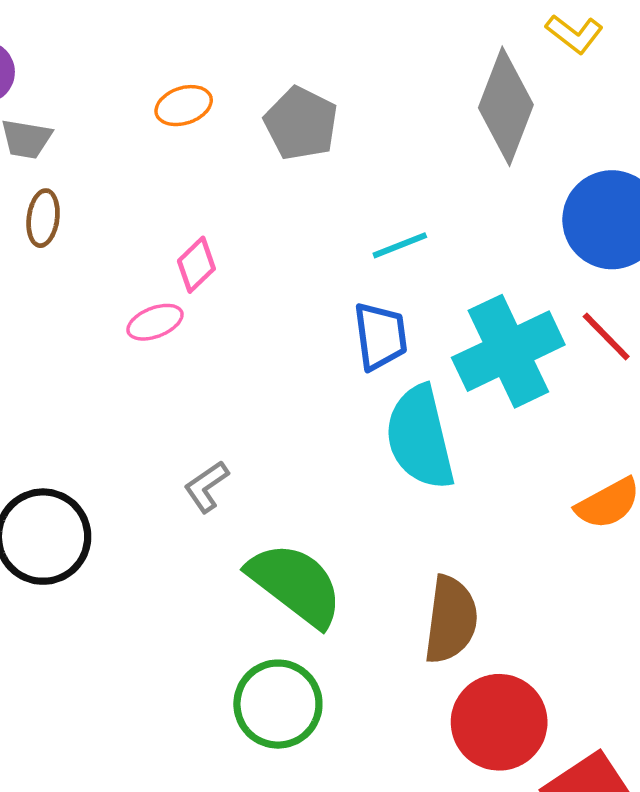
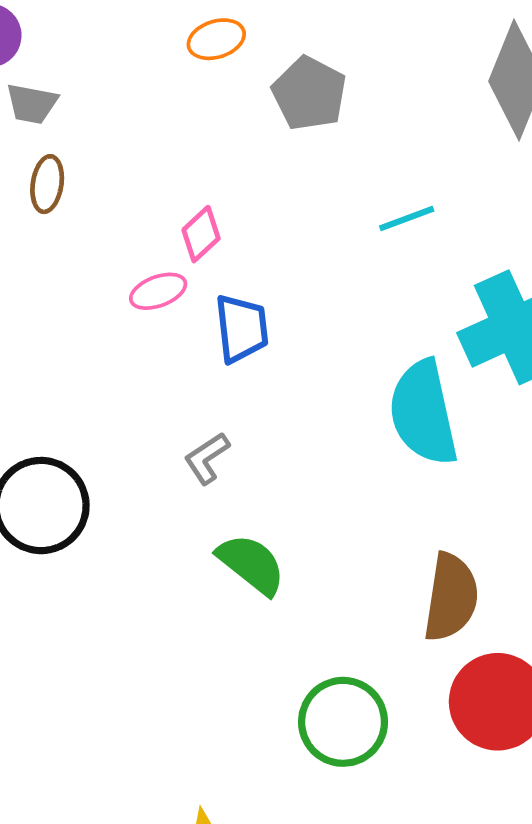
orange ellipse: (184, 106) -> (216, 39), moved
blue trapezoid: (380, 336) -> (242, 328), moved
green semicircle: (295, 584) -> (251, 564), moved, size x0.7
green circle: (278, 704) -> (343, 722), moved

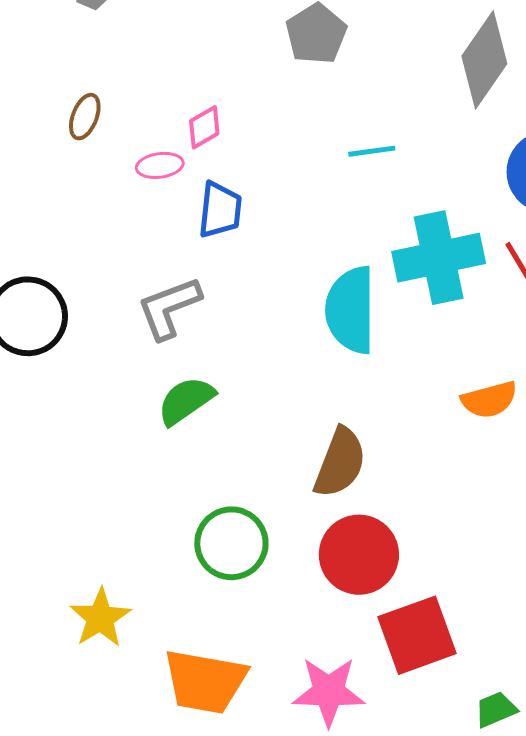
brown ellipse: (47, 184) -> (85, 117), moved
gray L-shape: (207, 458) -> (169, 308), size x1.6
green semicircle: (251, 564) -> (186, 401), turned -86

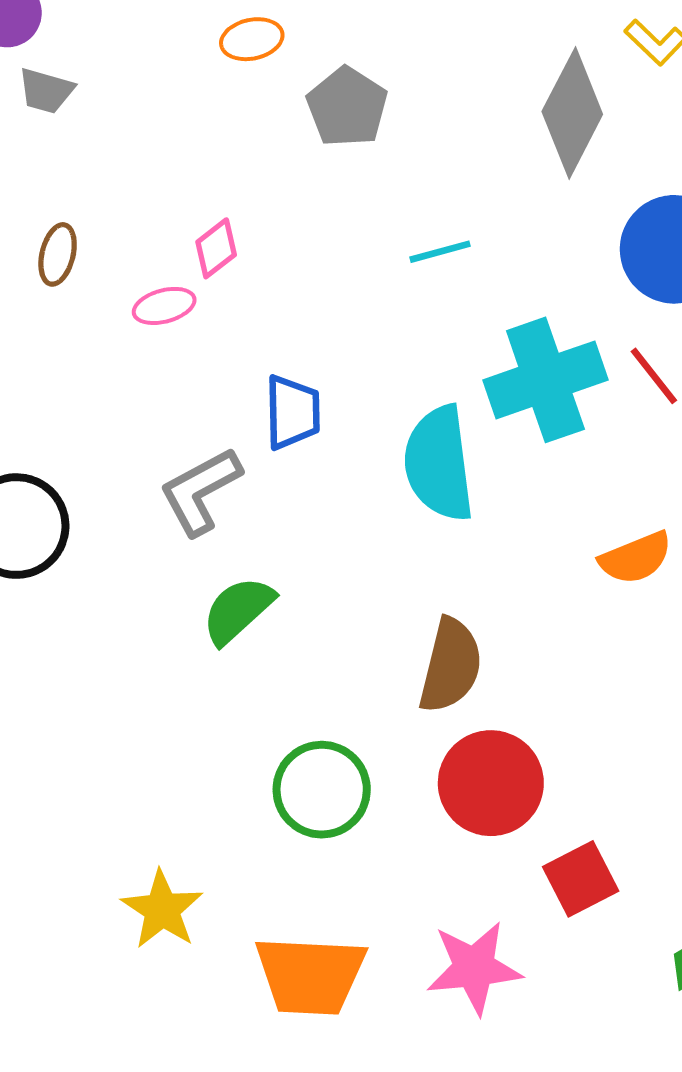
blue trapezoid: (220, 210) -> (293, 412), moved
red square: (417, 635) -> (581, 879), size x0.7

